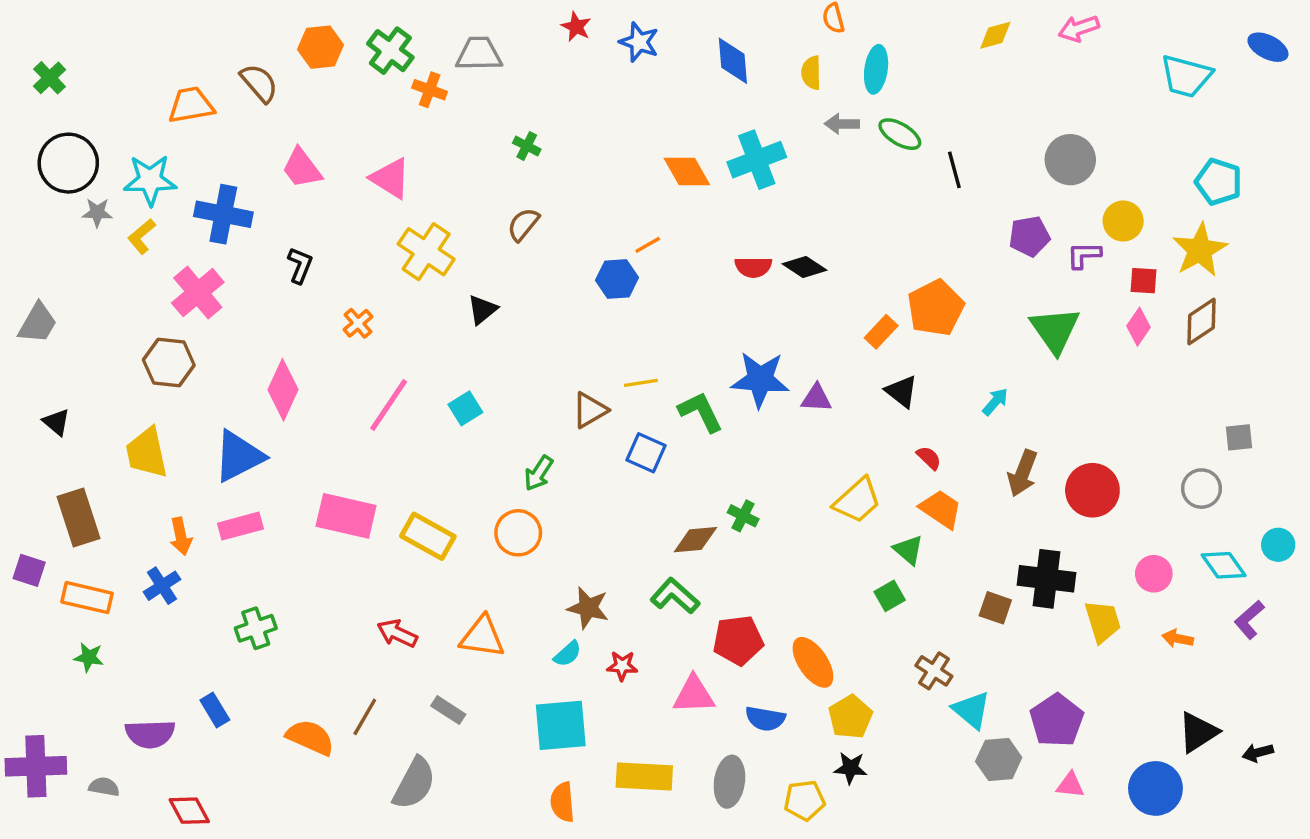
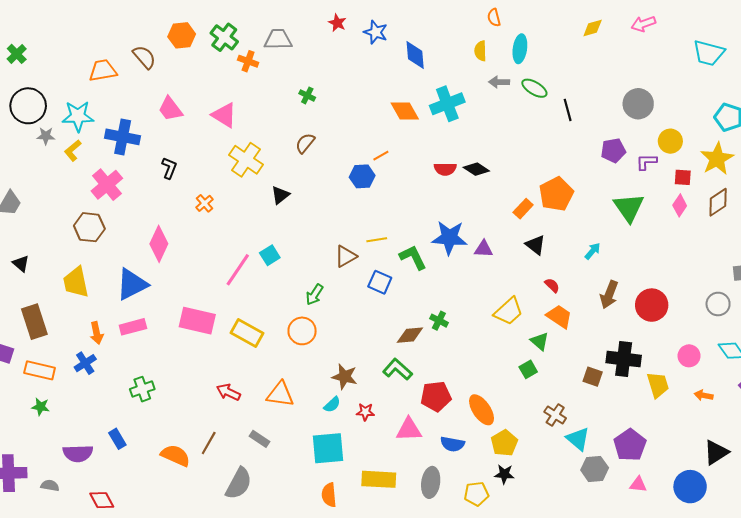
blue diamond: (733, 61) -> (415, 55), moved
pink line: (389, 405) -> (238, 270), moved

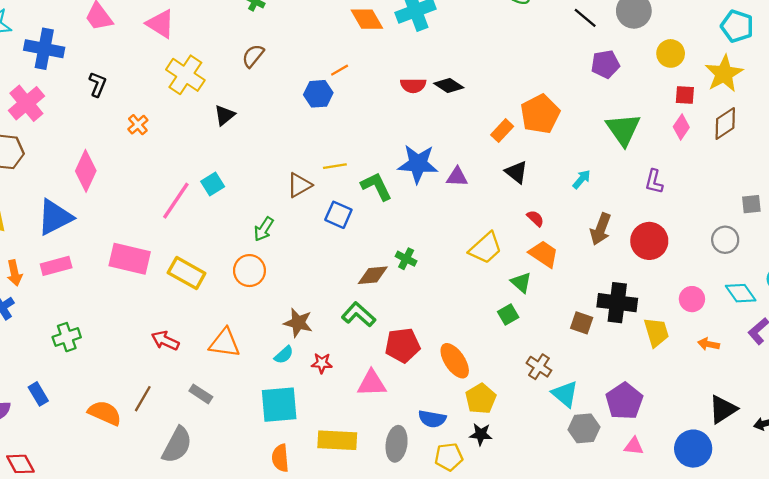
black line: (568, 110) -> (585, 18), moved, turned -35
purple L-shape: (646, 162) -> (654, 182), moved, turned -75
blue semicircle: (452, 444) -> (432, 419), moved

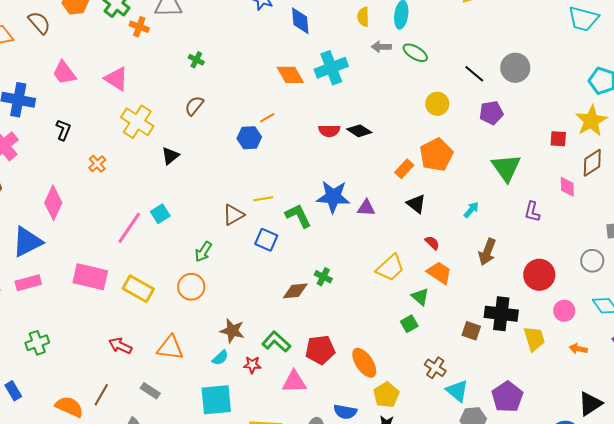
yellow circle: (671, 53) -> (437, 104), moved
pink diamond: (681, 127) -> (567, 187), moved, turned -35
red circle: (649, 241) -> (539, 275), moved
green L-shape: (359, 314) -> (276, 342), moved

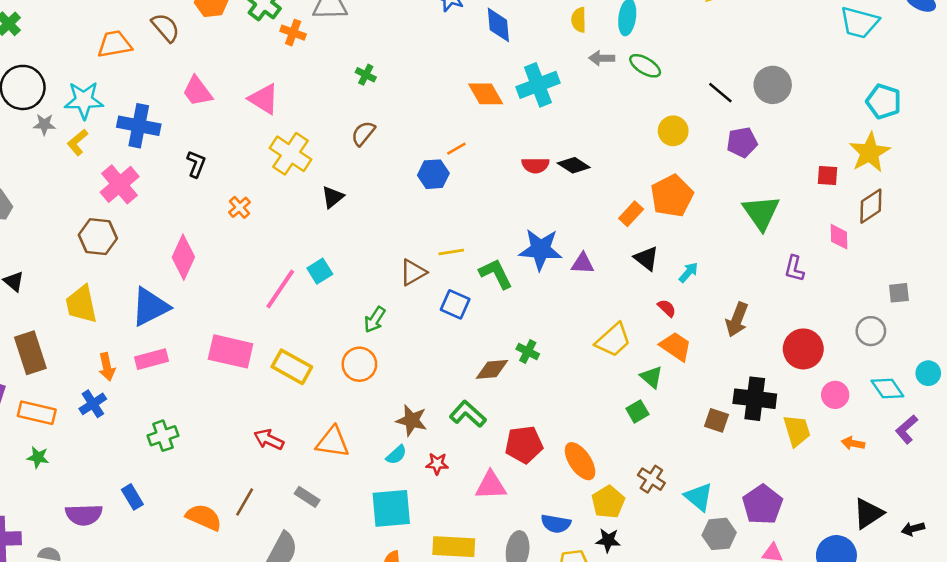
cyan arrow: (471, 210) -> (688, 272), moved
green L-shape: (276, 342) -> (468, 414), moved
brown cross: (435, 368) -> (651, 479), moved

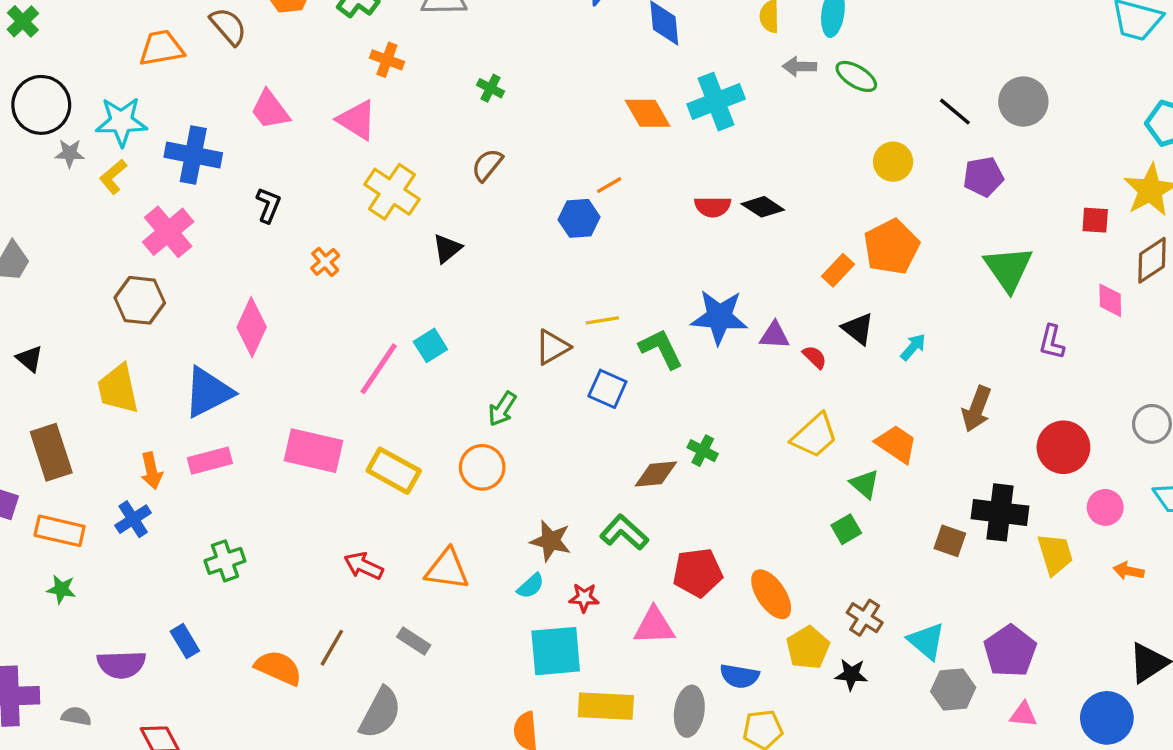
orange cross: (293, 33) -> (387, 60), moved
red semicircle: (667, 308) -> (815, 357), moved
cyan square: (391, 508) -> (556, 651), moved
black star: (608, 540) -> (851, 674), moved

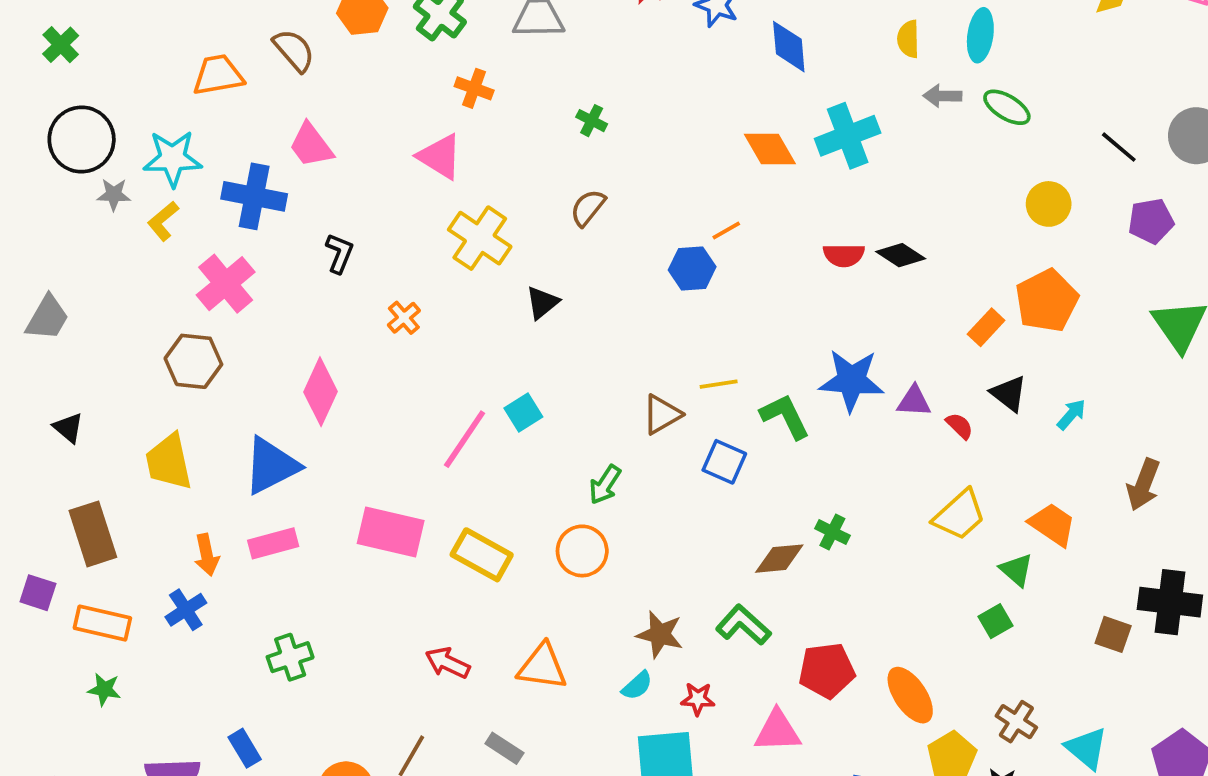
pink trapezoid: (270, 110) -> (311, 145), moved

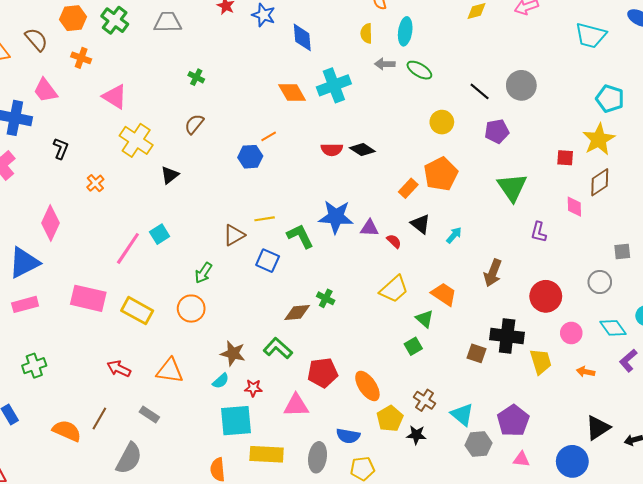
orange cross: (474, 88) -> (81, 58), moved

